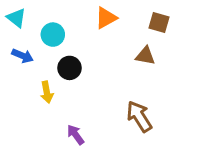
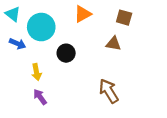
cyan circle: (53, 35) -> (41, 27), size x1.5
black circle: (70, 68) -> (66, 53), moved
purple arrow: (76, 135) -> (40, 97), moved

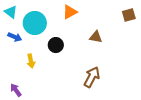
brown square: (124, 18) -> (129, 15), moved, turned -32
brown arrow: (109, 91) -> (92, 77), turned 60
purple arrow: (40, 97) -> (16, 90), moved

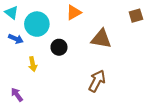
brown triangle: (96, 37) -> (101, 39), size x1.5

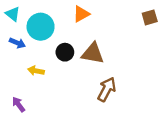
brown triangle: (101, 39) -> (93, 53), moved
yellow arrow: (33, 64) -> (36, 71), turned 112

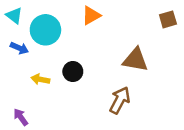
black circle: (65, 52) -> (73, 72), moved
brown triangle: (93, 53) -> (135, 60), moved

